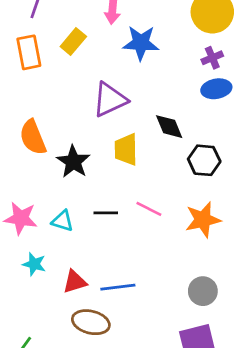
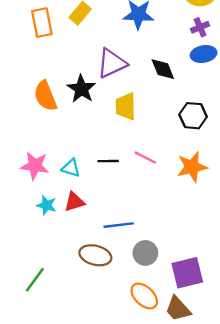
black diamond: (169, 127) -> (163, 69), moved
black star: (73, 162) -> (81, 89), moved
red triangle: (75, 282) -> (74, 202), moved
gray circle: (203, 291) -> (145, 253), moved

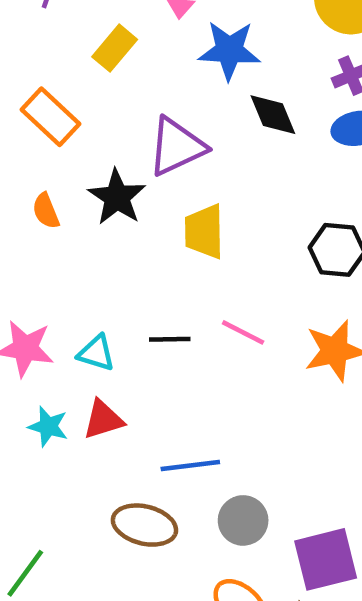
orange rectangle: (42, 23) -> (50, 117), moved, turned -36
black diamond: (163, 69) -> (273, 115), moved
orange semicircle: (45, 96) -> (46, 211), size x0.6

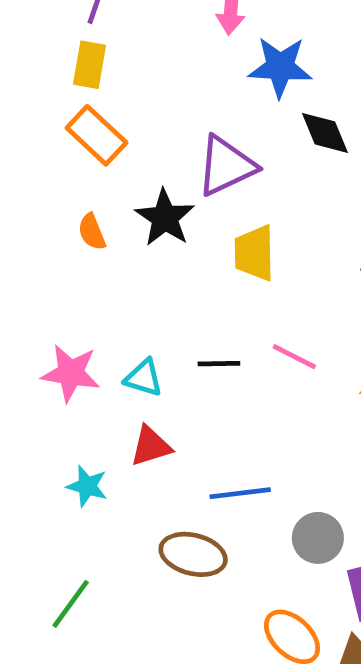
yellow rectangle: (115, 48) -> (89, 65), moved, turned -30
cyan star: (48, 426) -> (87, 486), moved
gray circle: (243, 520) -> (318, 538), moved

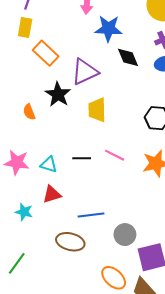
orange rectangle: (97, 135) -> (46, 53), moved
orange semicircle: (92, 232) -> (29, 112), moved

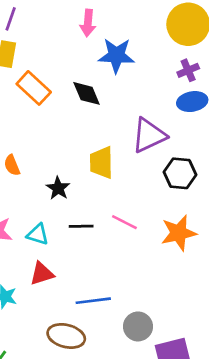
black diamond: (128, 57) -> (87, 93), moved
purple triangle: (85, 72) -> (149, 135), moved
black star: (58, 94) -> (58, 188), moved, size x0.7

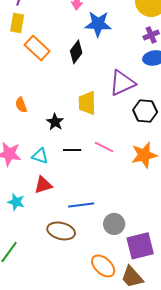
black diamond: (87, 93) -> (76, 52), turned 60

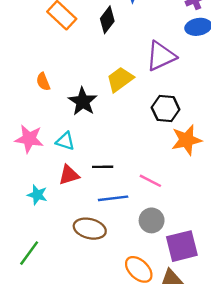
yellow trapezoid: (87, 103) -> (120, 79), turned 55
black hexagon: (145, 111) -> (166, 108), moved
black star: (55, 122) -> (83, 101), size x1.4
pink line: (104, 147) -> (150, 181), moved
black line: (72, 150) -> (103, 167), moved

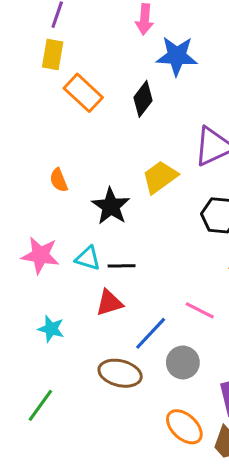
black line: (103, 167) -> (122, 266), moved
red triangle: (69, 175) -> (109, 303), moved
blue line: (113, 198) -> (151, 333), turned -40
gray circle: (152, 220) -> (183, 362), moved

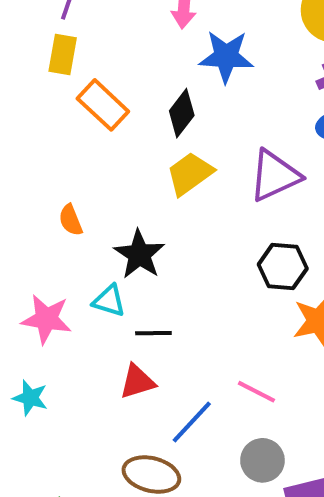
yellow trapezoid: (160, 177) -> (190, 174), moved
cyan triangle: (88, 258) -> (109, 301), moved
cyan star: (51, 329) -> (30, 398), moved
gray circle: (183, 362) -> (262, 460), moved

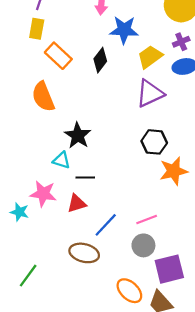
yellow trapezoid: (190, 174) -> (150, 57), moved
orange semicircle: (71, 220) -> (43, 97), moved, size x1.8
pink star: (46, 319) -> (43, 194), moved
pink line: (256, 392) -> (147, 220), moved, turned -48

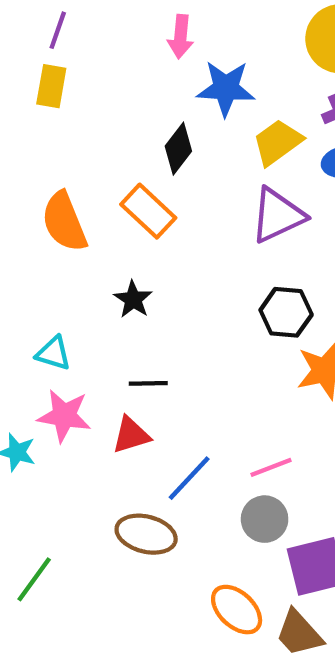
orange rectangle: (58, 56) -> (148, 211), moved
black star: (78, 135) -> (133, 299), size x0.7
cyan triangle: (62, 160) -> (53, 353), moved

